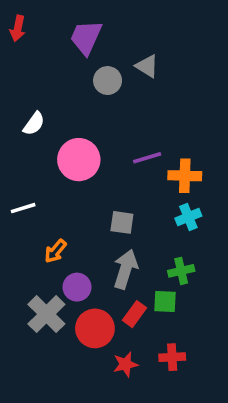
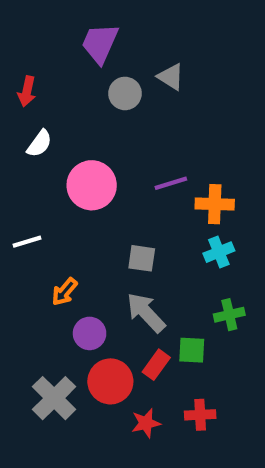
red arrow: (18, 28) -> (27, 91), moved
gray arrow: (125, 269) -> (146, 313), turned -60
green cross: (181, 271) -> (229, 315), moved
gray cross: (46, 314) -> (54, 398), moved

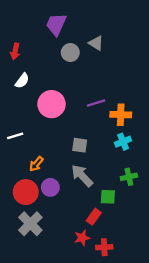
red rectangle: (156, 365) -> (94, 217), moved
red circle: (110, 381) -> (26, 192), moved
red cross: (200, 415) -> (104, 247), moved

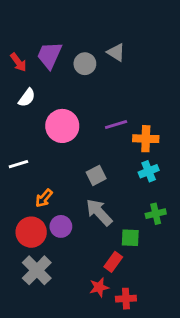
purple trapezoid: (56, 24) -> (50, 55), moved
red arrow: (15, 51) -> (18, 62), turned -49
gray square: (80, 145) -> (96, 175), turned -35

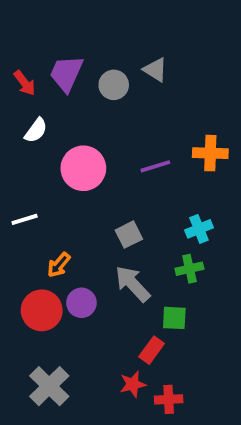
orange cross: (146, 139) -> (210, 153), moved
green cross: (156, 214) -> (189, 269), moved
gray cross: (37, 270) -> (49, 386), moved

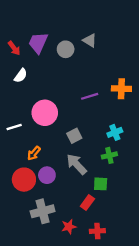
pink circle: (83, 168) -> (45, 113), moved
red star: (133, 384) -> (69, 227), moved
gray cross: (49, 386) -> (43, 211), moved, turned 30

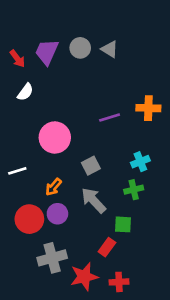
gray circle: (66, 49) -> (80, 48), moved
white line: (14, 127) -> (17, 171), moved
orange arrow: (34, 153) -> (53, 187), moved
red star: (69, 227) -> (84, 277), size x1.5

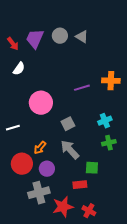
orange arrow: (53, 187) -> (40, 148), moved
green cross: (134, 190) -> (109, 143), moved
purple circle: (57, 214) -> (47, 169), moved
red rectangle: (107, 247) -> (80, 185), turned 48
red cross: (119, 282) -> (89, 211), turned 32

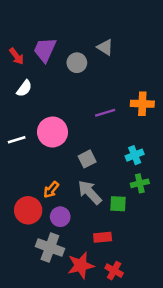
gray circle: (60, 36) -> (77, 63), moved
white line: (13, 128) -> (17, 140), moved
green square: (92, 168) -> (118, 204), moved
gray cross: (39, 193) -> (50, 247), turned 35

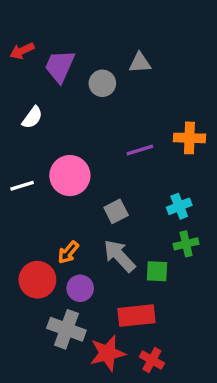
gray triangle: (105, 47) -> (140, 63), turned -36
red arrow: (17, 56) -> (22, 51), moved, turned 102
red rectangle: (103, 237) -> (137, 316), size x1.5

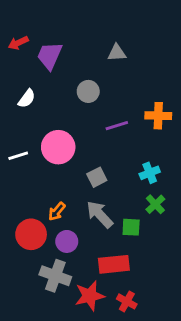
gray circle: (102, 83) -> (88, 91), moved
green cross: (186, 244) -> (155, 204), turned -30

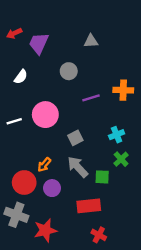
gray cross: (55, 276) -> (16, 215), moved
red star: (90, 296) -> (45, 230), moved

